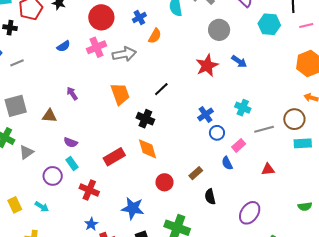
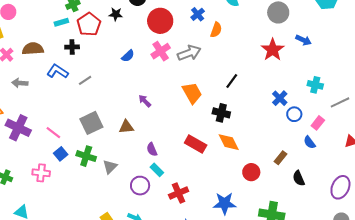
purple semicircle: (71, 142) -> (152, 149), turned 56
red rectangle: (114, 157) -> (196, 144), moved, turned 70
red cross: (89, 190) -> (179, 193), turned -36

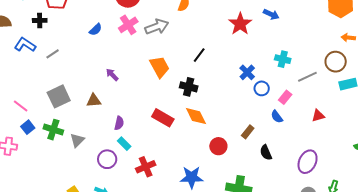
purple semicircle: (152, 149) -> (119, 123), turned -144

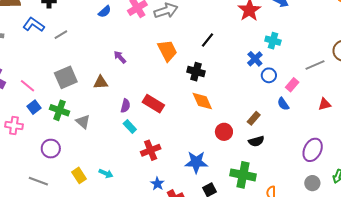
cyan cross: (283, 59) -> (273, 41), moved
red rectangle: (163, 118) -> (153, 104), moved
gray triangle: (77, 140) -> (83, 122), turned -35
black semicircle: (266, 153) -> (256, 141), moved, turned -84
purple circle: (107, 159) -> (51, 149), moved

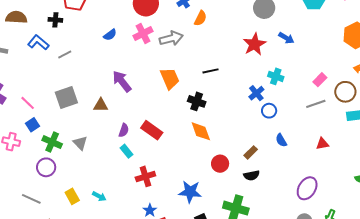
black line: (207, 40) -> (210, 71), turned 35
purple arrow: (120, 57) -> (122, 81), size x1.6
pink rectangle: (292, 85) -> (320, 80), moved
green cross: (59, 110) -> (52, 142), moved

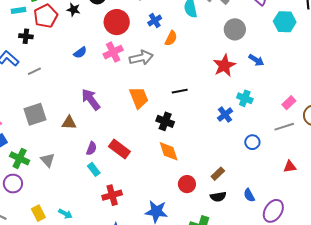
blue circle: (269, 111) -> (252, 142), moved
blue semicircle: (281, 140) -> (249, 195), moved

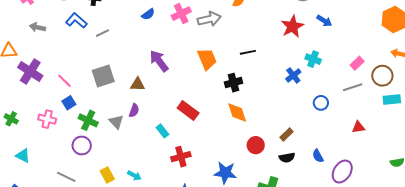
black cross: (165, 121) -> (233, 83), turned -36
purple semicircle: (91, 148) -> (134, 110), moved

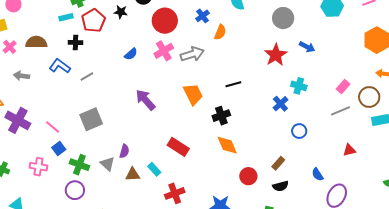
brown triangle: (138, 84) -> (133, 174), moved
blue circle: (321, 103) -> (299, 131), moved
blue semicircle: (318, 156) -> (318, 174), moved

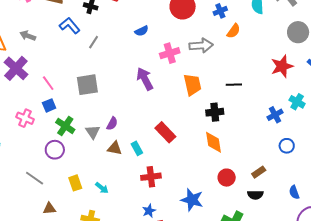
pink cross: (164, 51) -> (170, 53), moved
gray arrow: (21, 76) -> (28, 36), moved
gray line: (87, 76) -> (94, 42), turned -40

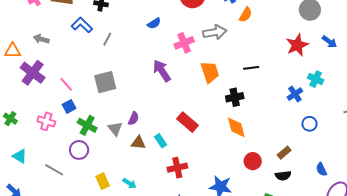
gray line: (35, 178) -> (54, 170), moved

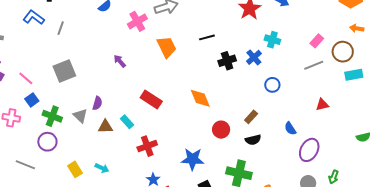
purple arrow: (162, 71) -> (120, 61), moved, size x0.6
black cross: (235, 97) -> (227, 61), moved

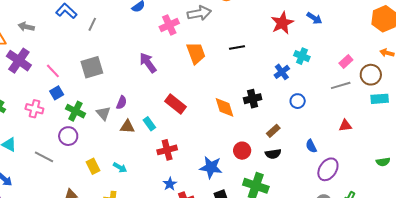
purple arrow: (120, 61) -> (148, 63), size x1.5
black cross: (227, 61) -> (253, 99), moved
red circle: (221, 130) -> (242, 151), moved

